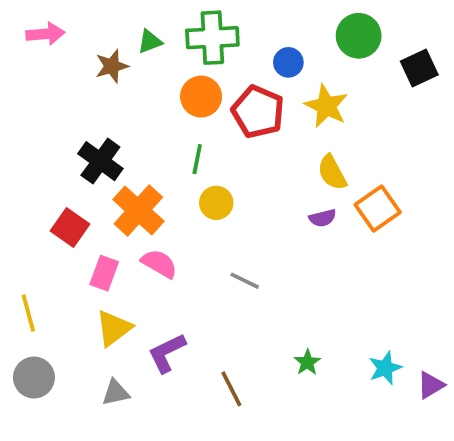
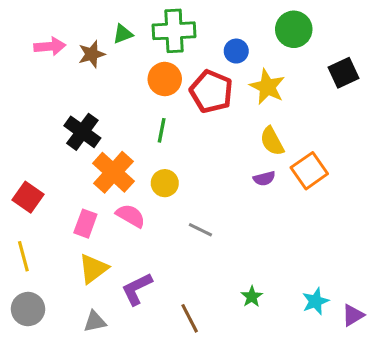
pink arrow: (45, 34) -> (50, 46), moved
black square: (419, 68) -> (343, 73), moved
yellow circle: (216, 203) -> (165, 183), moved
red square: (70, 228) -> (28, 197), moved

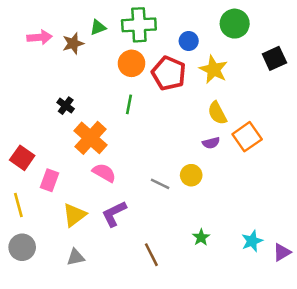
black cross: (82, 132) -> (66, 106), size x0.6
yellow circle: (165, 183) -> (191, 175), moved
pink rectangle: (85, 224) -> (49, 180), moved
purple L-shape: (137, 289) -> (114, 214), moved

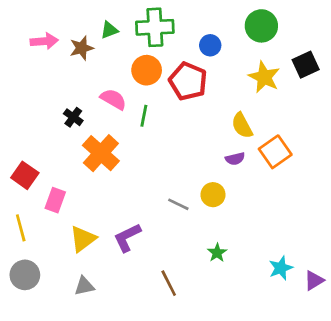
yellow star: (214, 70) -> (264, 77), moved
pink semicircle: (104, 173) -> (113, 99), moved
green star: (201, 237) -> (217, 253), moved

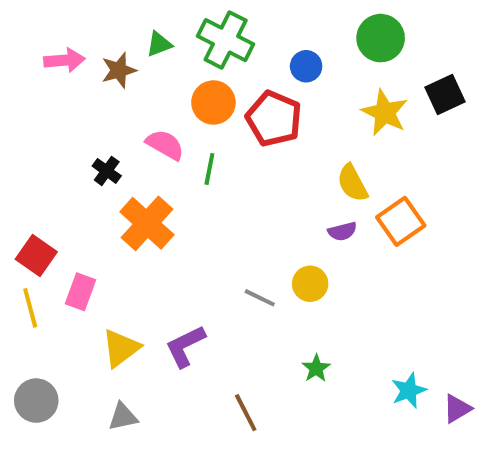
green cross: (155, 27) -> (226, 40), turned 30
yellow line: (21, 228) -> (30, 308), moved

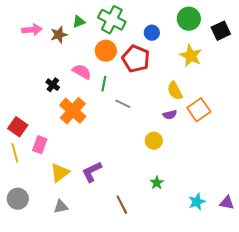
black square: (445, 94) -> (221, 31), moved
gray line: (260, 298) -> (123, 104), moved
cyan star: (409, 390) -> (197, 202), moved
purple triangle: (457, 409) -> (227, 203), turned 42

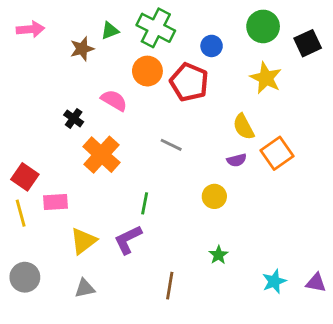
pink arrow: (32, 30) -> (30, 29), moved
green line: (104, 84) -> (145, 203), moved
pink rectangle: (40, 145) -> (56, 202), turned 66
brown line: (122, 205) -> (170, 286), turned 36

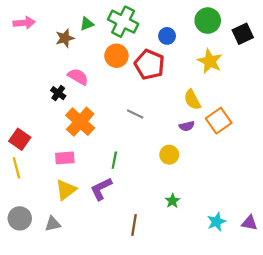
pink semicircle: (114, 100) -> (78, 77), moved
pink rectangle: (56, 202) -> (65, 158), moved
gray triangle: (85, 288) -> (53, 224), moved

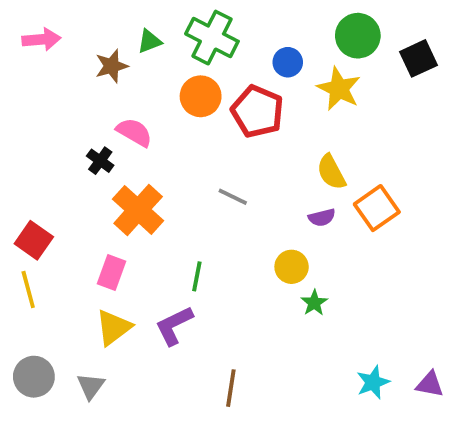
yellow star: (210, 61) -> (339, 89), moved
pink rectangle: (65, 158) -> (112, 272), turned -66
green star: (173, 201) -> (314, 303), moved
gray triangle: (53, 224) -> (91, 386), turned -42

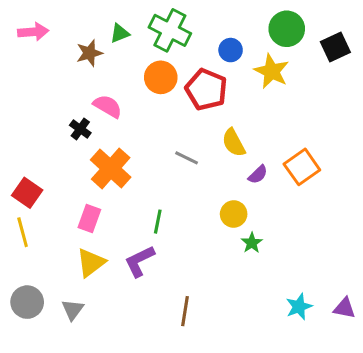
yellow semicircle: (331, 172) -> (234, 143), moved
purple semicircle: (322, 218) -> (258, 175), turned -30

